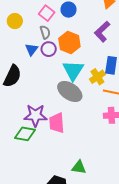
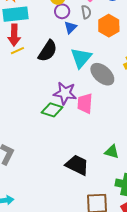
purple circle: (49, 49) -> (62, 11), moved
cyan triangle: (73, 70) -> (81, 58), moved
green triangle: (79, 167) -> (112, 152), moved

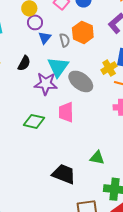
gray semicircle: (86, 12) -> (65, 40), moved
black semicircle: (48, 51) -> (24, 63), size x0.7
purple star: (65, 93) -> (46, 84), moved

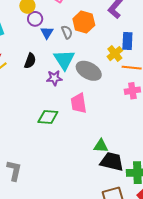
purple star: (46, 84) -> (54, 78), size x0.7
green triangle: (97, 158) -> (101, 146), moved
black trapezoid: (64, 174) -> (112, 162), moved

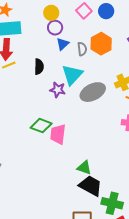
black semicircle: (30, 61) -> (39, 67), turned -35
gray ellipse: (89, 71) -> (93, 92), turned -70
pink trapezoid: (79, 103) -> (58, 134), moved

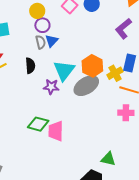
orange hexagon: (101, 44) -> (92, 66), moved
gray semicircle: (82, 49) -> (41, 42), moved
green triangle: (84, 168) -> (108, 159), moved

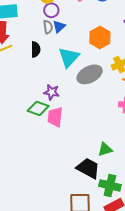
orange hexagon: (92, 66) -> (100, 38), moved
purple star: (51, 87) -> (52, 92), moved
green triangle: (108, 159) -> (105, 149), turned -35

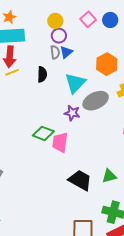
purple star: (52, 92) -> (72, 113), moved
black trapezoid: (88, 168) -> (80, 180), moved

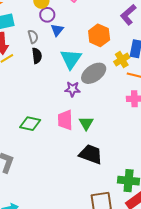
gray semicircle: (55, 52) -> (33, 37), moved
green diamond: (43, 133) -> (30, 124), moved
green triangle: (109, 176) -> (86, 123), moved, turned -35

